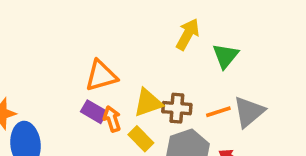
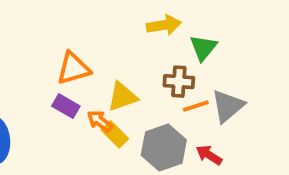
yellow arrow: (188, 34) -> (164, 25), turned 52
brown cross: (177, 108) -> (179, 82), moved
orange arrow: (112, 119) -> (100, 121), moved, turned -35

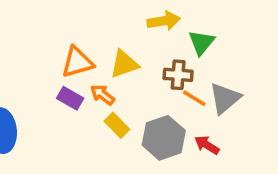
yellow triangle: (122, 97) -> (124, 64), moved
orange line: (196, 106) -> (194, 98), turned 50
orange arrow: (100, 121) -> (103, 95), moved

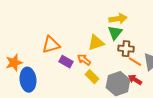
green triangle: (201, 42) -> (115, 33), moved
orange triangle: (77, 62) -> (51, 45), moved
red arrow: (207, 145) -> (135, 80), moved

